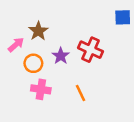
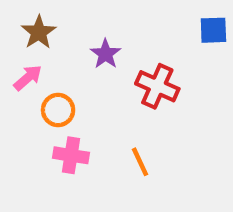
brown star: (38, 31) -> (39, 32), moved
purple star: (61, 56) -> (106, 54), moved

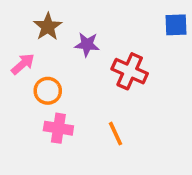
brown star: (39, 32) -> (48, 27), moved
purple star: (106, 54) -> (87, 44), turned -30

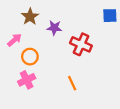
pink cross: (58, 128) -> (27, 80), moved, turned -35

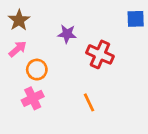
brown star: (30, 17) -> (19, 20), moved

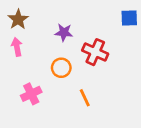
pink arrow: (18, 49) -> (17, 47), turned -60
orange circle: (37, 70) -> (61, 68), moved

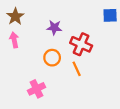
pink cross: (31, 94) -> (37, 89), moved
orange line: (85, 98) -> (77, 69), moved

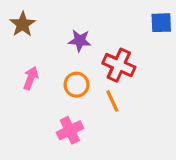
pink arrow: (14, 40) -> (31, 78), moved, turned 32
pink cross: (37, 89) -> (70, 130), moved

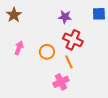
purple star: (80, 41) -> (65, 17), moved
pink cross: (70, 130) -> (61, 82), moved

